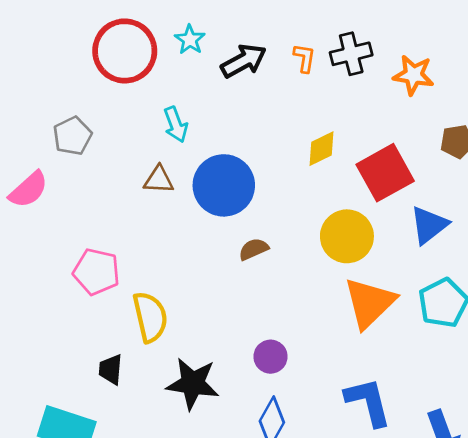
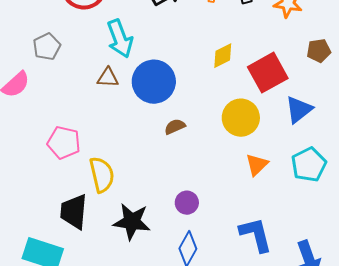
cyan arrow: (176, 125) -> (120, 39), size x1.5
orange triangle: (370, 303) -> (257, 165), size x0.6
black trapezoid: (111, 369) -> (74, 212), size x1.6

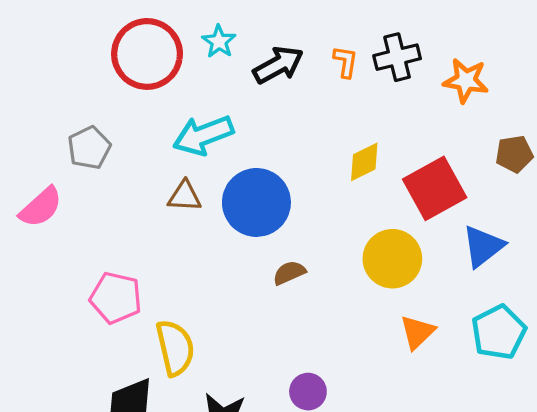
cyan arrow: (120, 39) -> (203, 135), turned 90

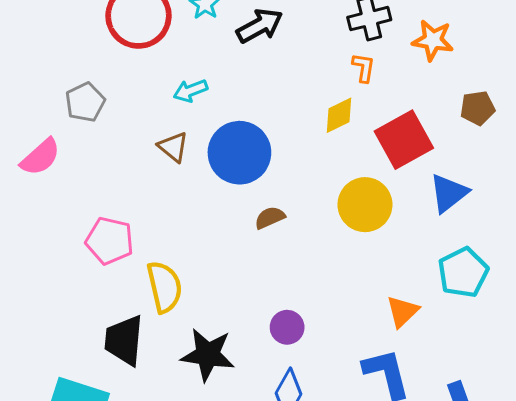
orange L-shape: (345, 62) -> (364, 68), moved
cyan arrow: (203, 135) -> (190, 91), size x0.6
brown triangle: (185, 196) -> (173, 147), turned 36
orange triangle: (417, 332) -> (402, 311), moved

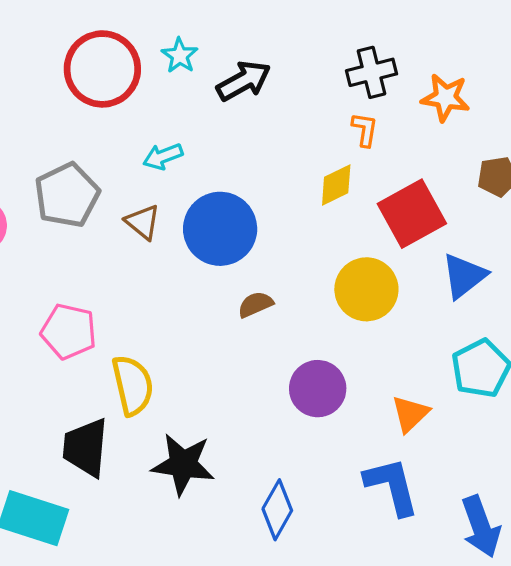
gray pentagon: (85, 102) -> (67, 195), moved, size x1.4
purple circle: (287, 327) -> (318, 389), moved, size x1.4

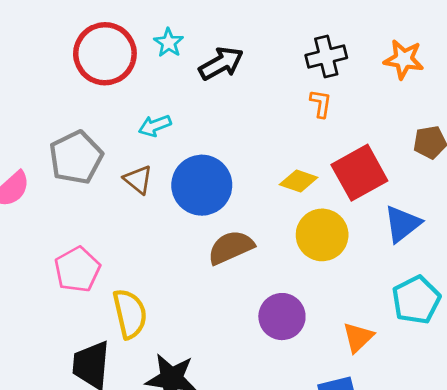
orange star: (446, 98) -> (404, 59), moved
yellow diamond: (336, 185) -> (299, 181), moved, turned 45
brown semicircle: (255, 304) -> (231, 247), size x1.6
pink pentagon: (69, 331) -> (77, 270), turned 30

